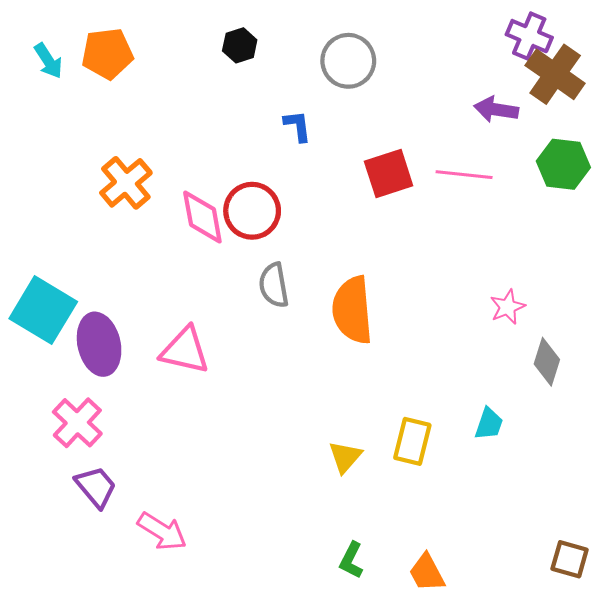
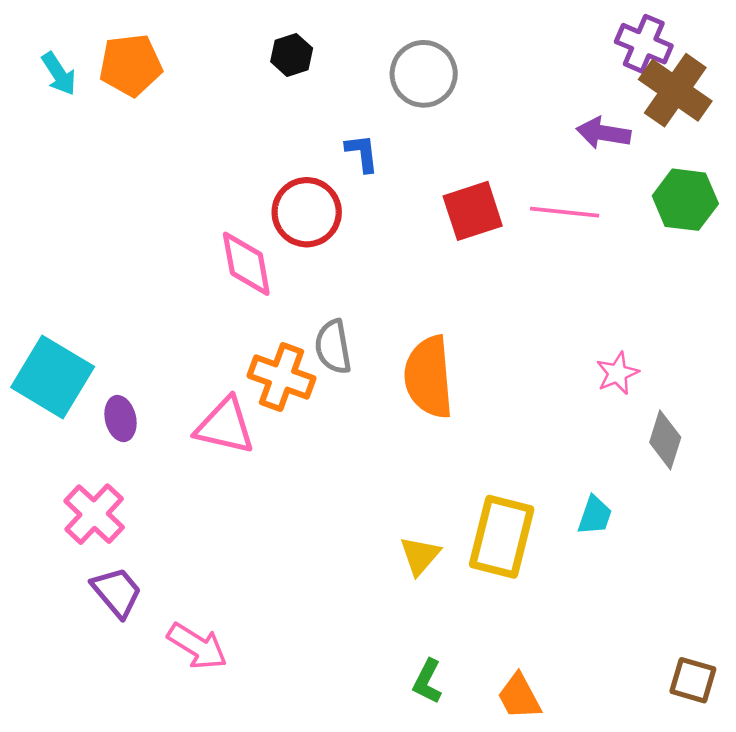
orange cross: (126, 183) -> (282, 377), moved, turned -30
red circle: (252, 211) -> (307, 212), moved
purple ellipse: (99, 344) -> (121, 419), size x0.6
yellow rectangle: (412, 441) -> (502, 537), size x1.4

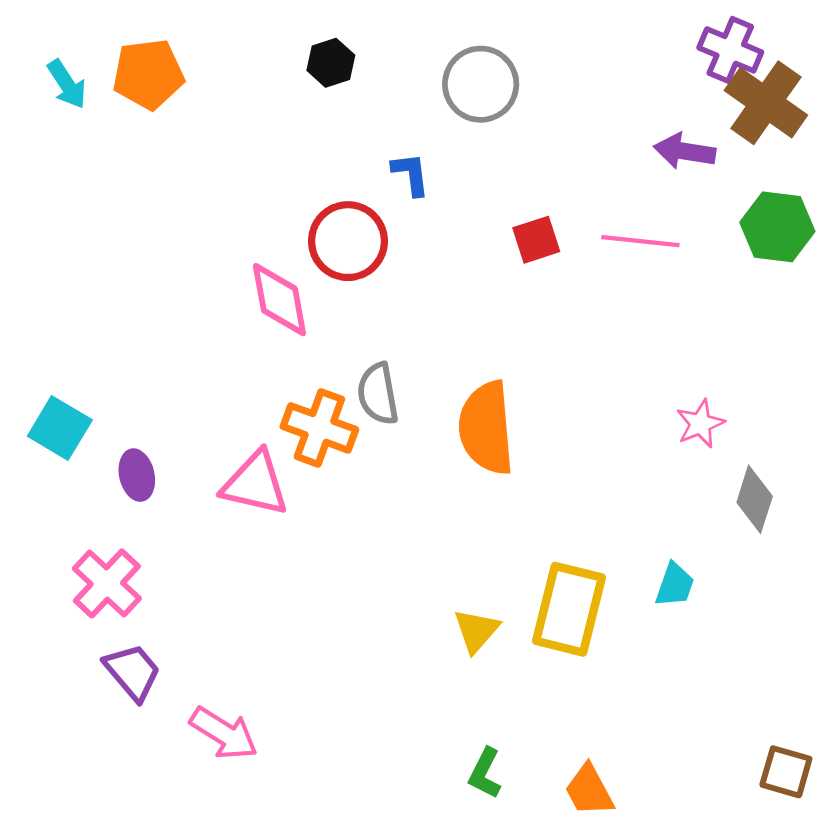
red square: (473, 211) -> (536, 240), size x0.7
cyan square: (53, 377) -> (60, 428), size x0.7

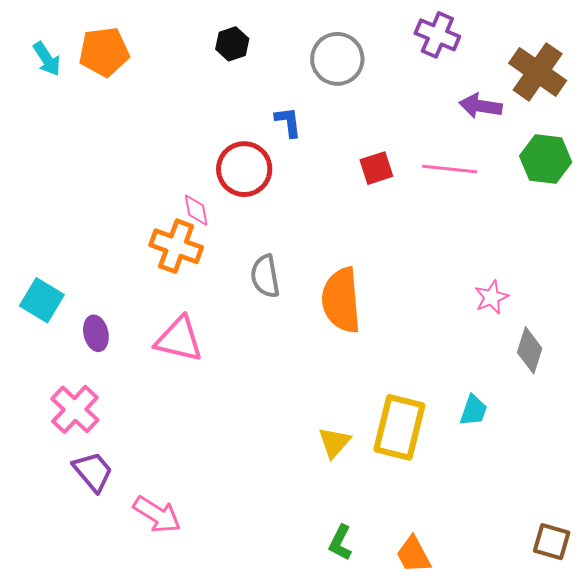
purple cross: (730, 50) -> (437, 35), moved
pink diamond: (279, 300) -> (196, 210), size x0.6
orange cross: (319, 428) -> (176, 246), moved

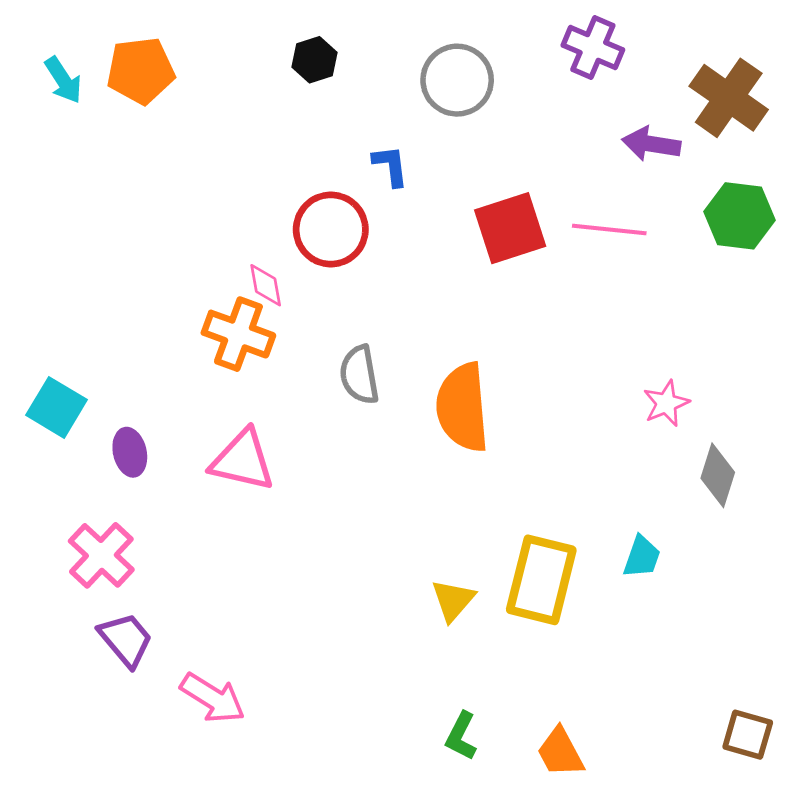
red square: (376, 168) -> (510, 228), size x1.6

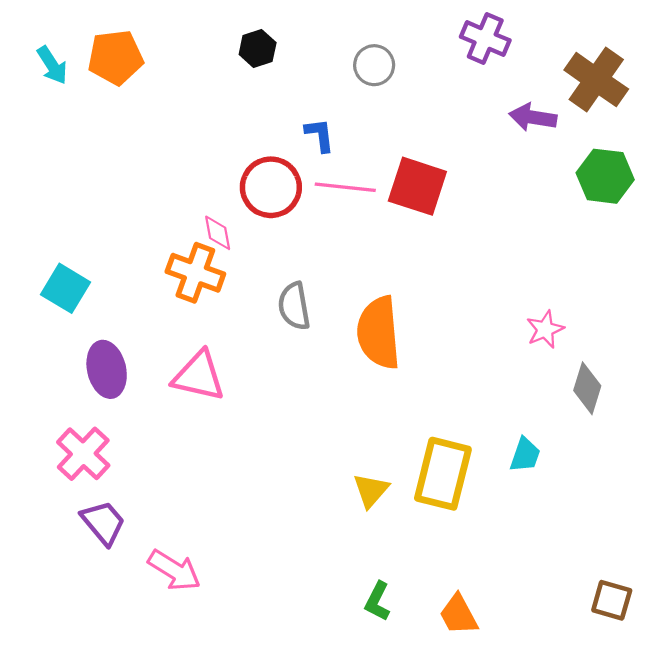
gray circle: (457, 80) -> (374, 65), size x0.7
red square: (510, 228) -> (417, 186), turned 36
pink line: (609, 229) -> (345, 187), moved
cyan square: (56, 407) -> (65, 288), moved
purple ellipse: (130, 452) -> (107, 369), size x1.4

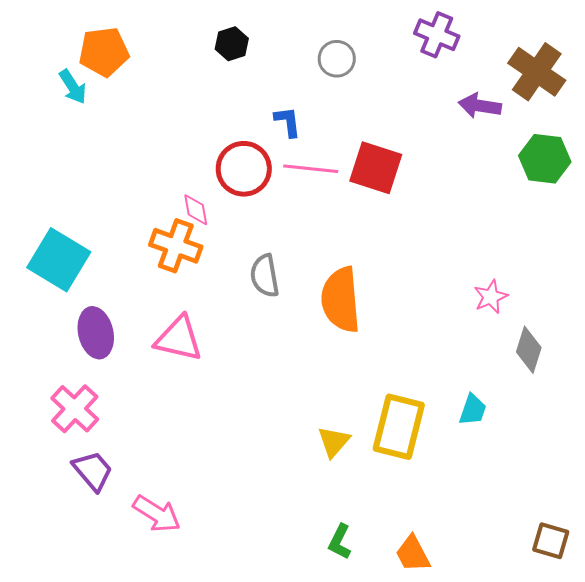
cyan arrow: (52, 65) -> (73, 87), moved
cyan square: (65, 288) -> (59, 260), size x1.4

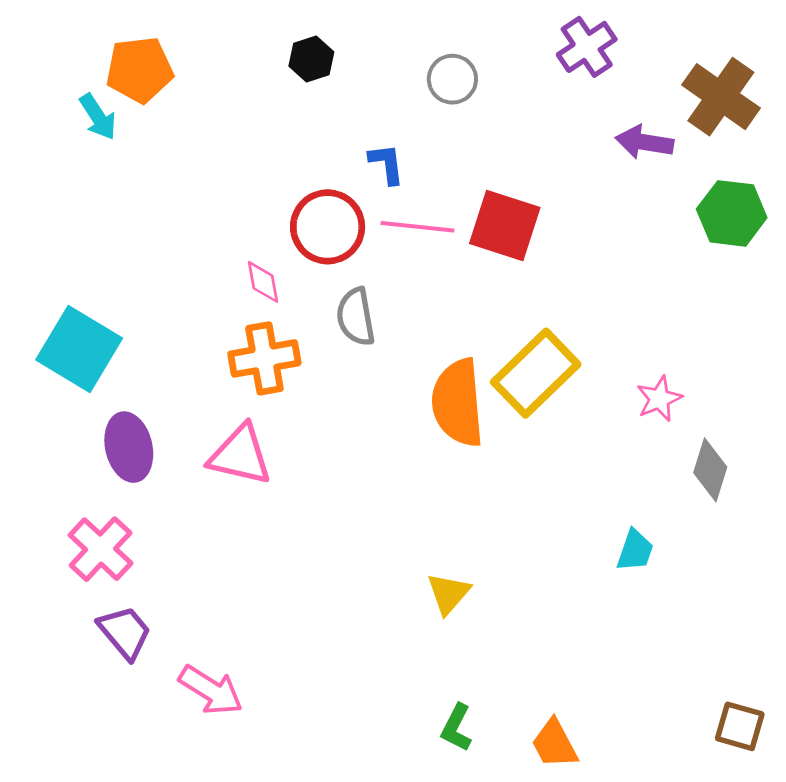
purple cross: (437, 35) -> (587, 47), turned 33
orange cross: (176, 246) -> (264, 358), moved, turned -30
gray semicircle: (265, 276) -> (356, 317), moved
yellow rectangle: (399, 427) -> (536, 373), moved, turned 32

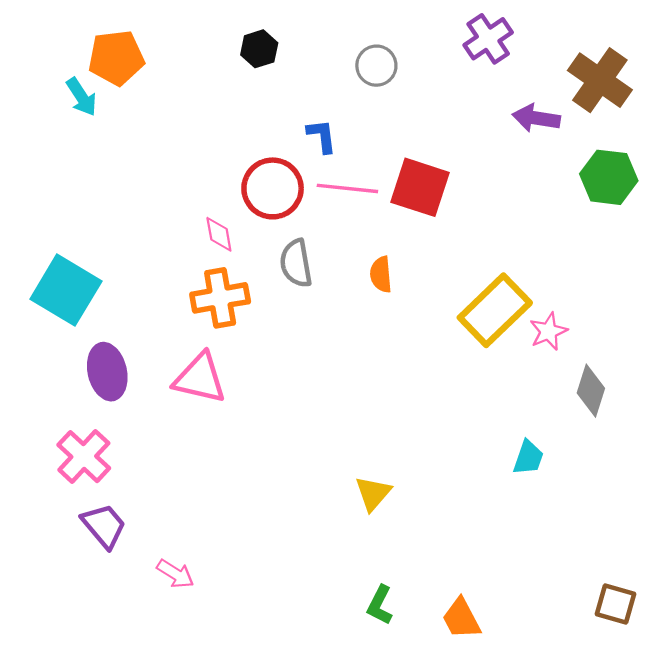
yellow rectangle: (536, 373) -> (495, 310), moved
orange semicircle: (458, 403) -> (381, 274), moved, size x0.5
pink arrow: (211, 690) -> (175, 574), size x0.7

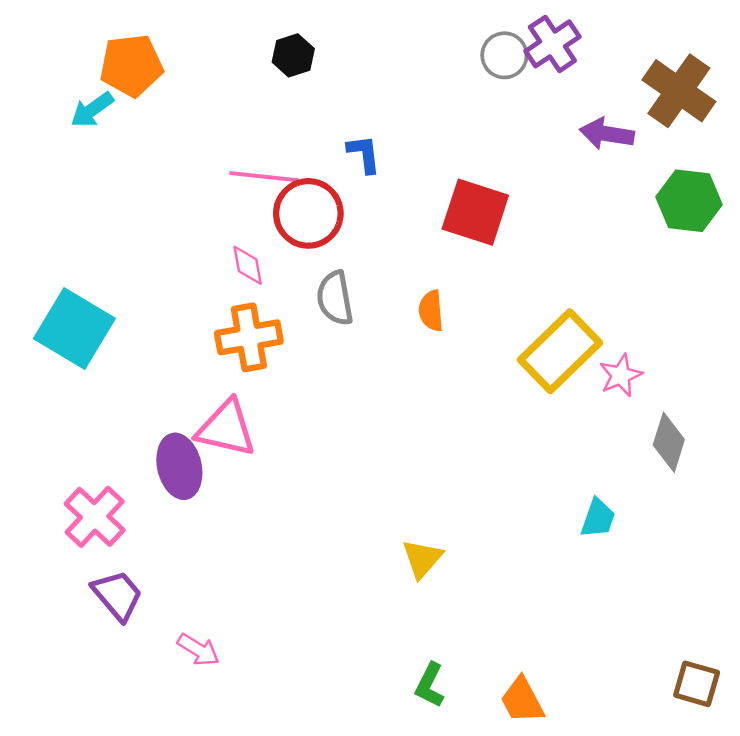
gray circle: (376, 66) -> (504, 55), moved
cyan arrow: (82, 97) -> (92, 110), turned 87
pink line: (347, 188) -> (264, 177), moved
purple ellipse: (107, 372) -> (179, 466), moved

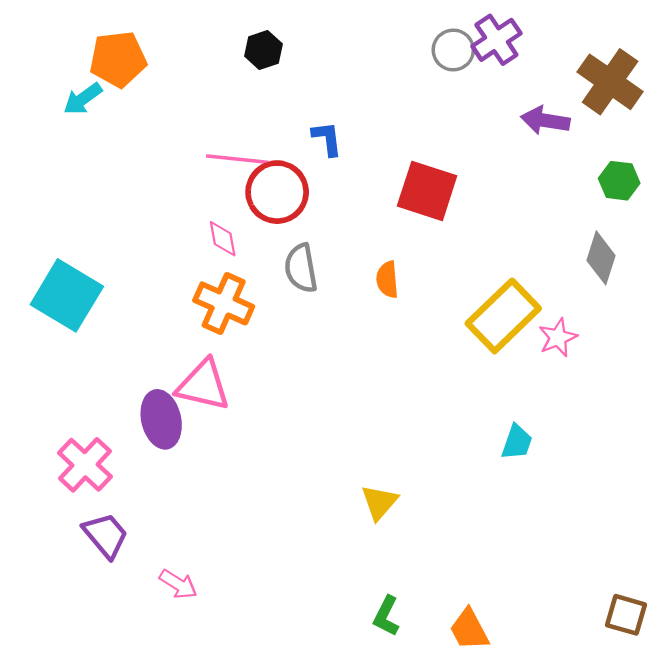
green hexagon: (689, 201) -> (619, 181), size x0.7
orange cross: (249, 337) -> (224, 303), turned 34
gray diamond: (669, 442) -> (601, 258), moved
cyan trapezoid: (598, 518) -> (517, 442), moved

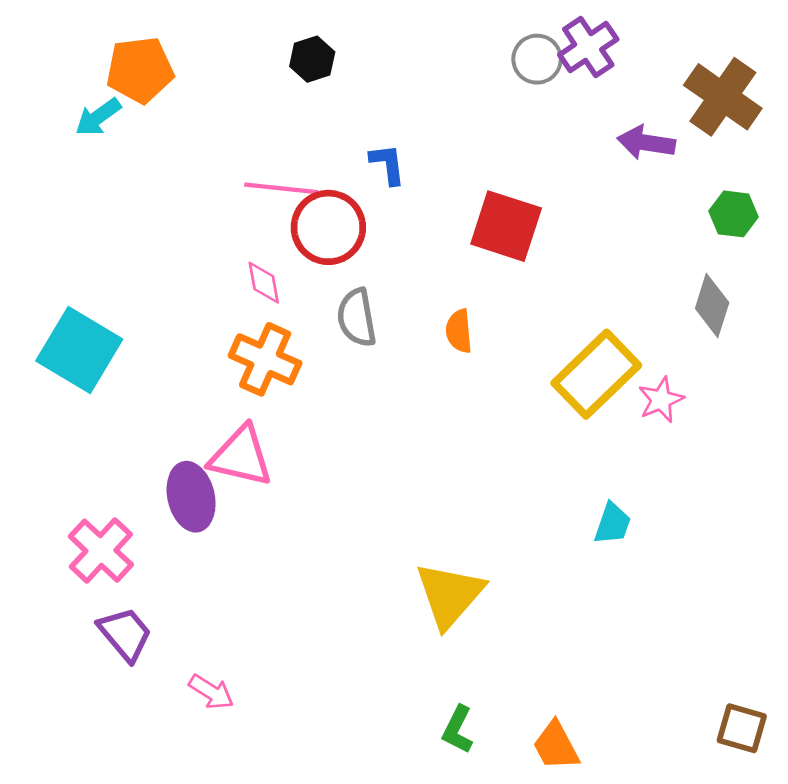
yellow triangle: (379, 502) -> (450, 595), size x1.6

